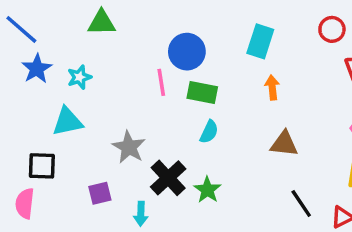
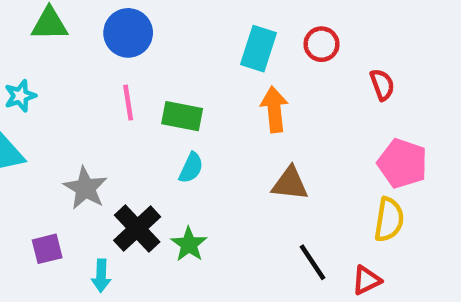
red circle: (332, 29) -> (322, 44), moved
blue circle: (187, 52) -> (128, 33), moved
orange arrow: (272, 87) -> (274, 109), size x1.4

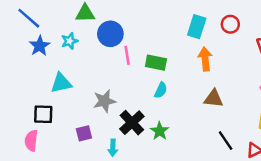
blue circle: (128, 33) -> (110, 34), moved
cyan star: (20, 96) -> (70, 41), moved
gray star: (85, 188) -> (104, 101), turned 30

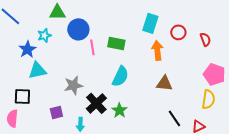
red circle: (230, 24) -> (178, 32), moved
blue star: (40, 46) -> (27, 49), moved
green rectangle: (156, 63) -> (116, 43), moved
cyan semicircle: (161, 90) -> (120, 76), size x1.5

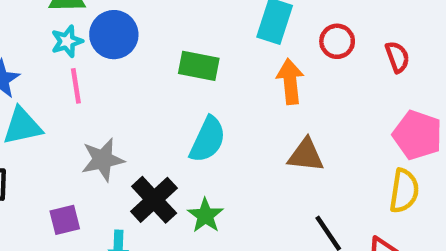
cyan star: (44, 35) -> (67, 41), moved
pink line: (92, 47) -> (76, 86), moved

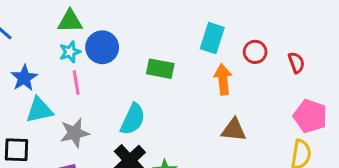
cyan semicircle: (208, 140) -> (133, 119), moved
gray star: (103, 160) -> (75, 133), moved

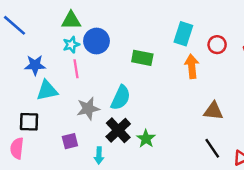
blue star: (24, 78) -> (35, 65), turned 30
brown triangle: (234, 130) -> (213, 111), moved
gray star: (75, 133) -> (88, 109), moved

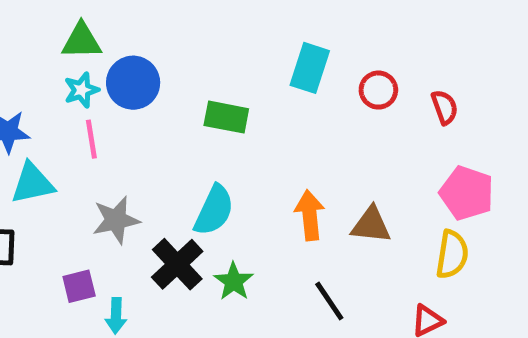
orange arrow: (192, 66) -> (310, 215), moved
cyan semicircle: (121, 98) -> (214, 210), moved
black line: (212, 148) -> (329, 301), moved
cyan arrow: (99, 156) -> (116, 316), moved

